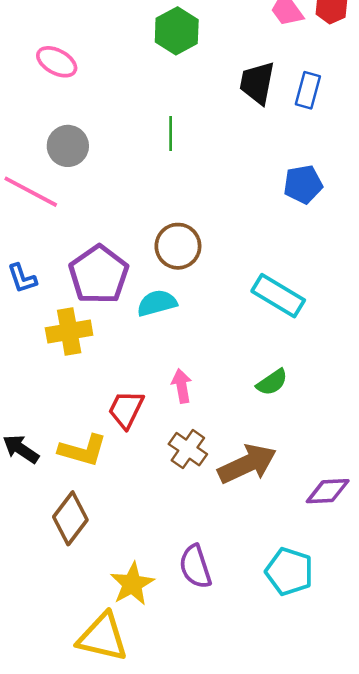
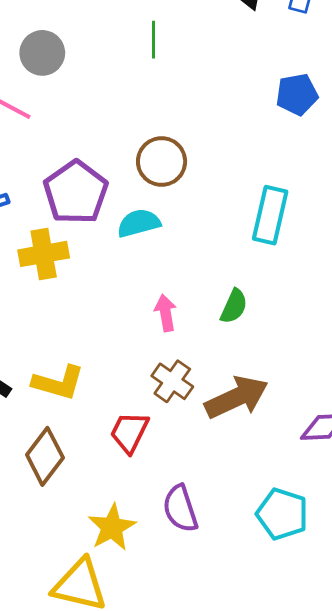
cyan rectangle: (278, 296) -> (270, 215), turned 72
green semicircle: (272, 382) -> (234, 306), moved, turned -32
red trapezoid: (126, 409) -> (129, 432), moved

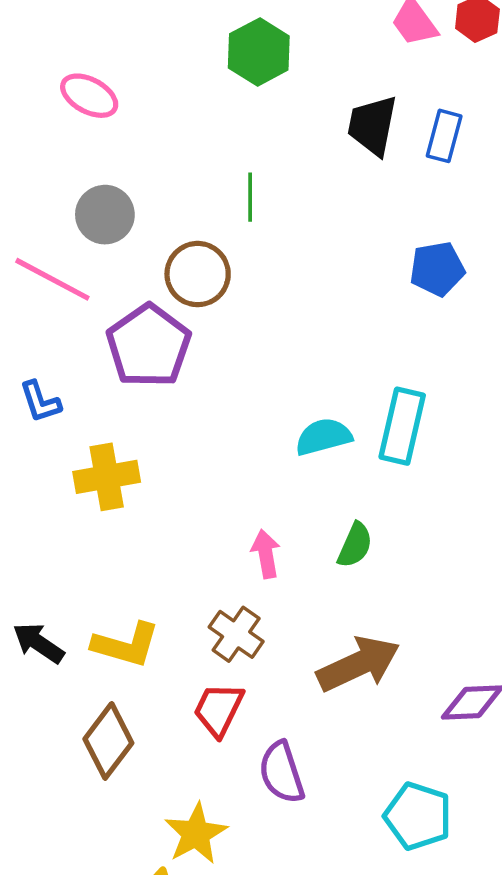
brown circle: (162, 161) -> (198, 274), moved
purple pentagon: (76, 192) -> (149, 346), moved
cyan semicircle: (139, 223) -> (324, 437), moved
brown cross: (172, 381) -> (236, 634), moved
purple semicircle: (180, 509) -> (282, 772), moved

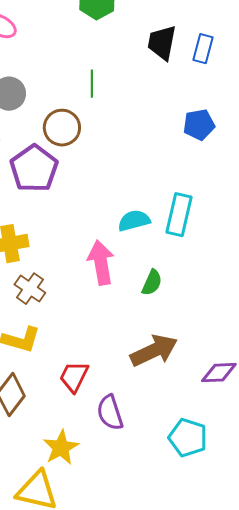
pink arrow: (266, 554) -> (101, 263), moved, size x1.6
brown cross: (236, 634) -> (30, 289), moved

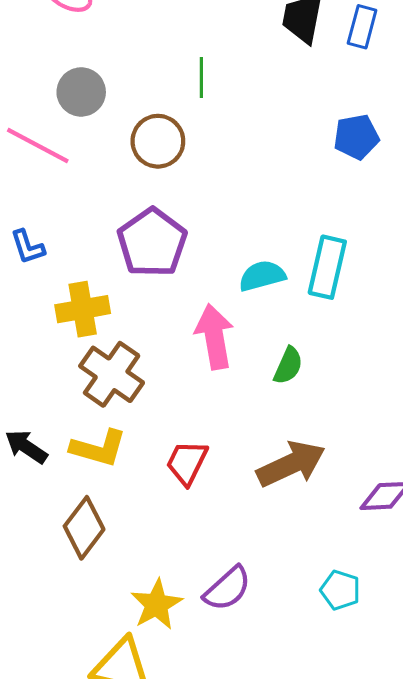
purple pentagon: (34, 169) -> (152, 243), moved
brown cross: (30, 289) -> (112, 374), size x1.4
red trapezoid: (74, 377) -> (187, 463), moved
purple semicircle: (110, 413) -> (227, 589), moved, turned -114
cyan pentagon: (188, 438) -> (340, 590), size x0.7

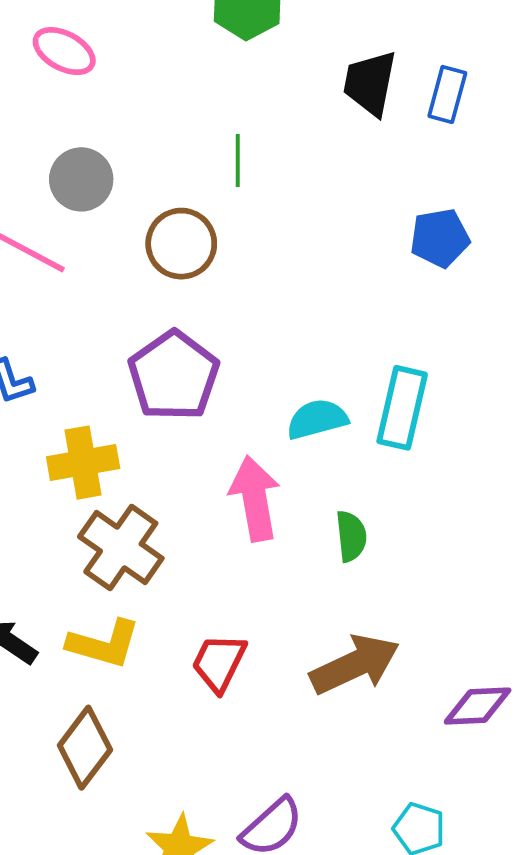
green semicircle: (288, 366) -> (351, 536), turned -30

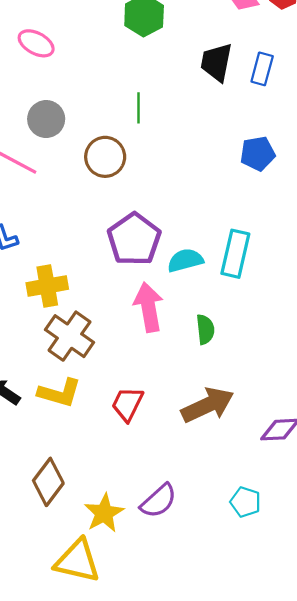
purple pentagon: (174, 376) -> (134, 239), moved
brown diamond: (85, 748) -> (48, 482), moved

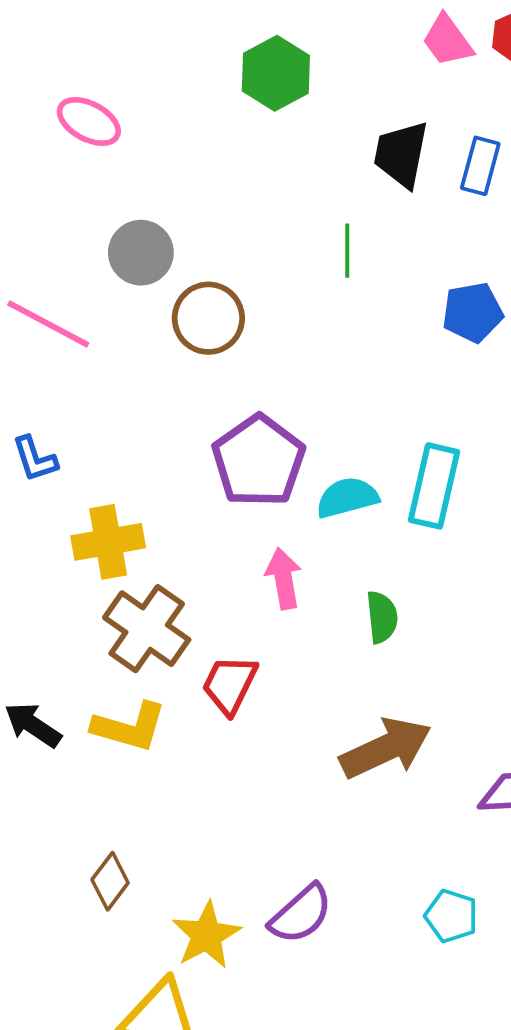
green line: (139, 108) -> (347, 251), moved
gray circle: (46, 119) -> (141, 253), moved
pink arrow: (149, 307) -> (284, 578), size x0.7
red trapezoid: (127, 404) -> (230, 685), moved
brown diamond: (48, 482) -> (110, 881), size x0.7

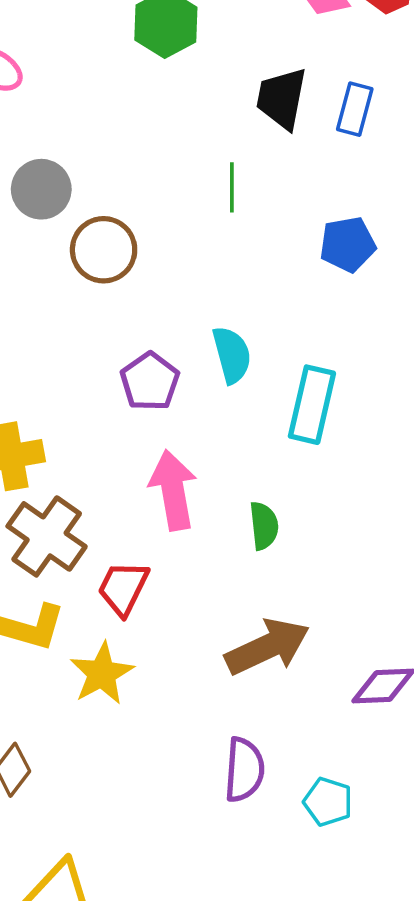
purple pentagon: (259, 461) -> (150, 382), size x0.7
cyan semicircle: (347, 498) -> (232, 355), moved, turned 90
pink arrow: (284, 578) -> (173, 490), size x1.4
purple semicircle: (301, 914) -> (244, 770), moved, turned -44
yellow star: (206, 935) -> (102, 674), moved

